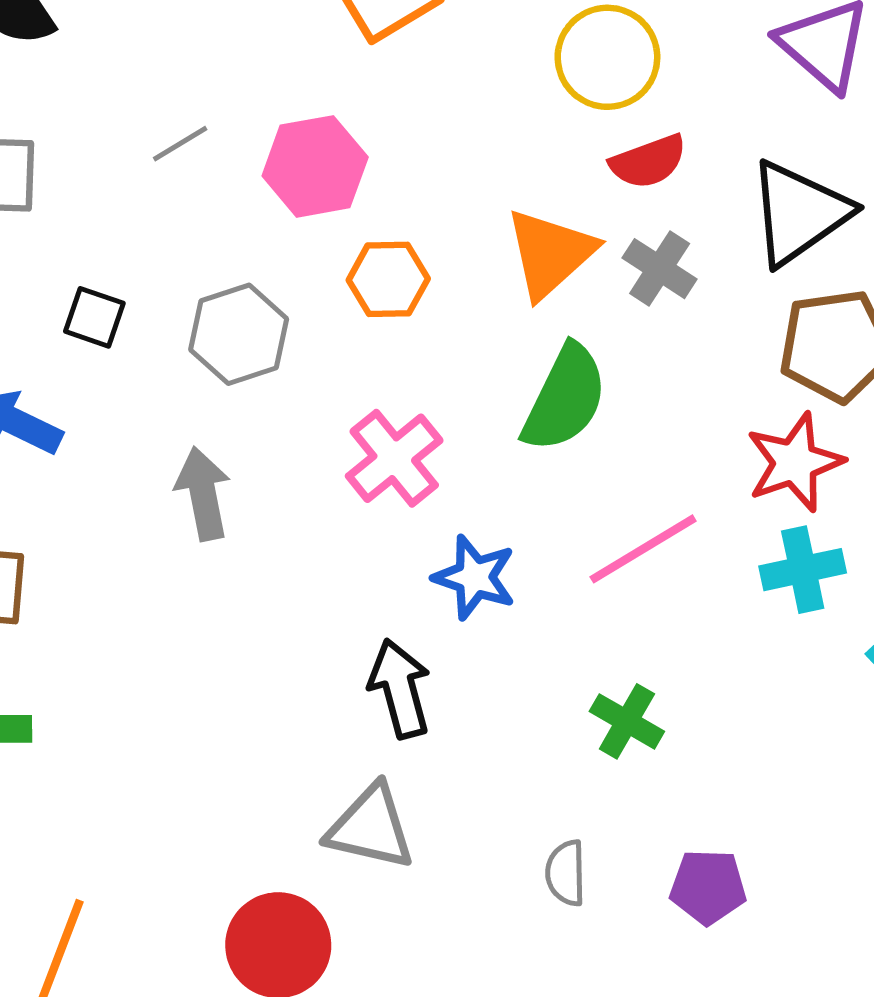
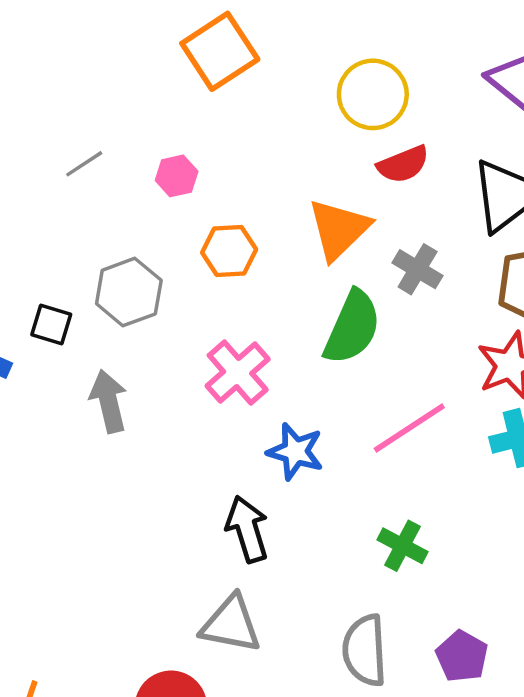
pink hexagon: (315, 166) -> (177, 176), size x0.6
gray cross: (660, 269) -> (418, 269), moved
black square: (94, 317) -> (51, 325), moved
gray semicircle: (566, 873) -> (365, 650), size x1.6
purple pentagon: (708, 887) -> (462, 656), turned 30

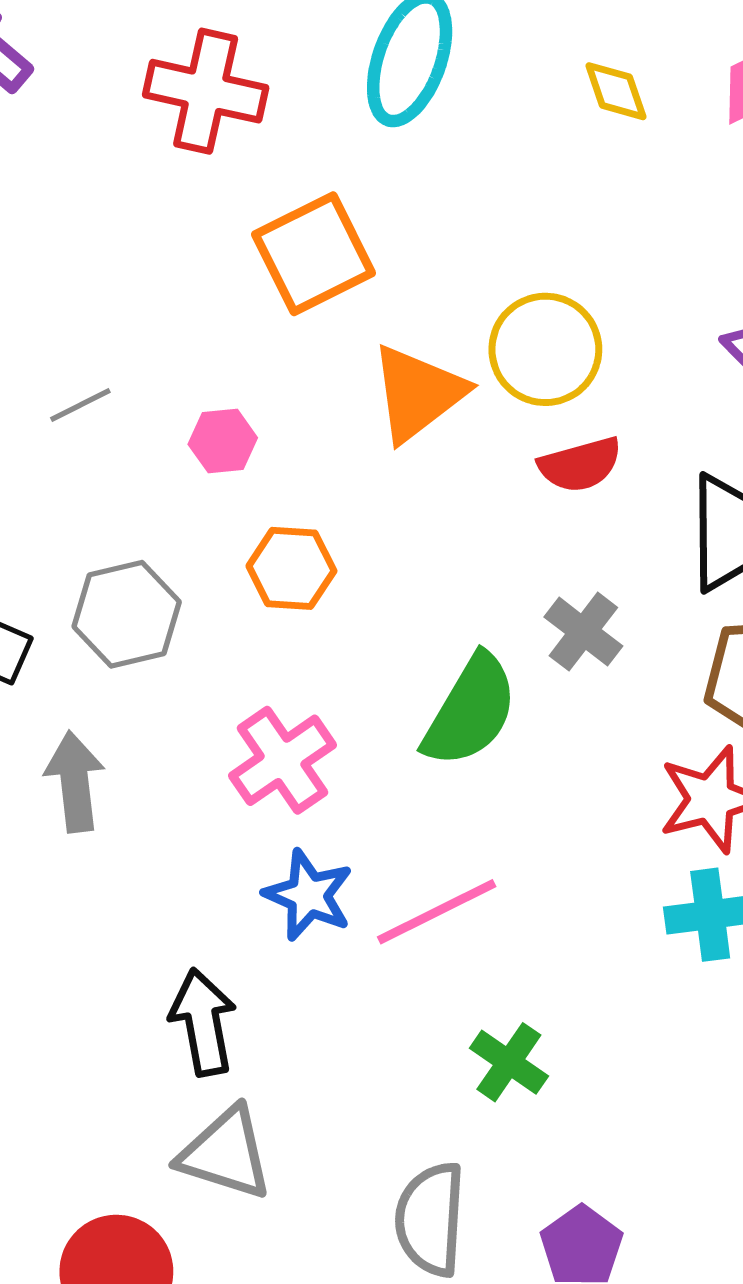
orange triangle: (339, 229) -> (418, 393), moved
pink line: (409, 428) -> (437, 912), moved
blue star: (295, 451) -> (309, 895), moved
black arrow: (247, 529) -> (203, 1022), moved

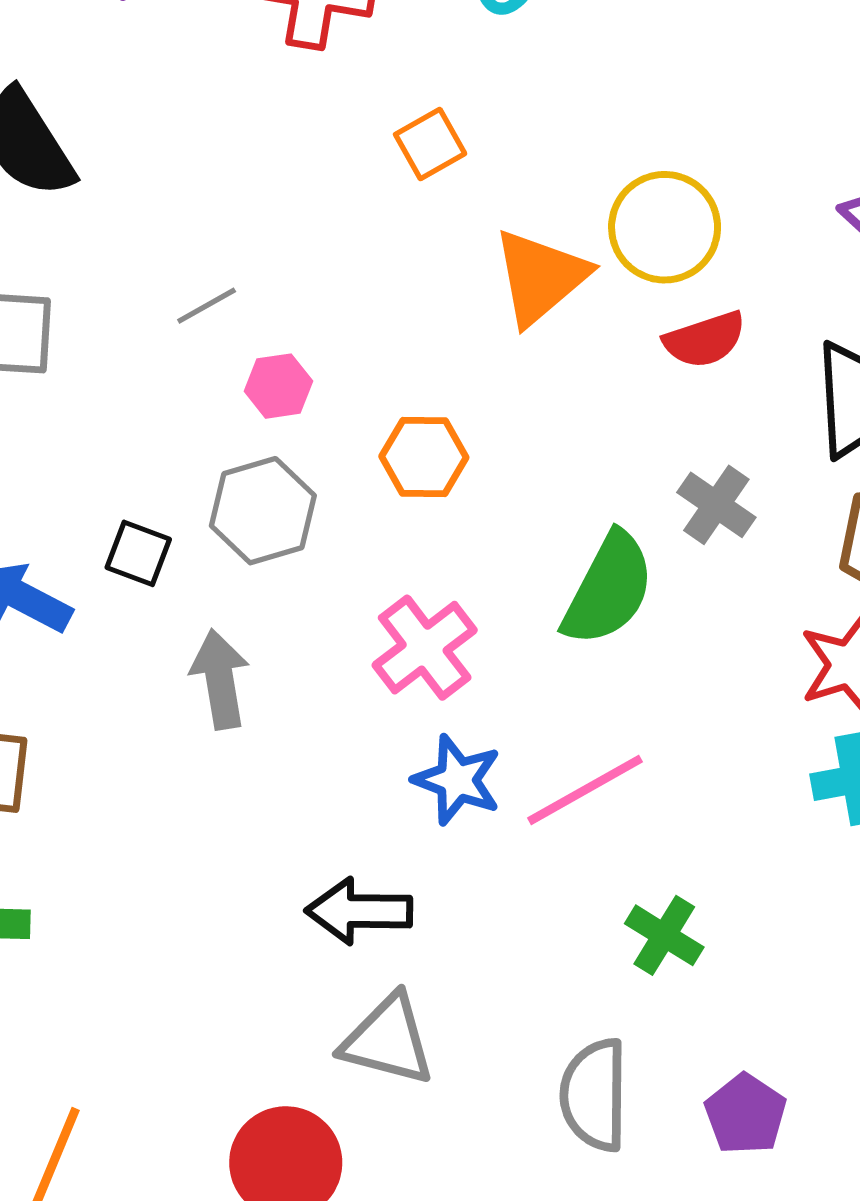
orange square: (314, 254) -> (430, 144), size x0.6
pink hexagon: (223, 441) -> (278, 386), moved
black arrow: (203, 1022) -> (359, 911), turned -76

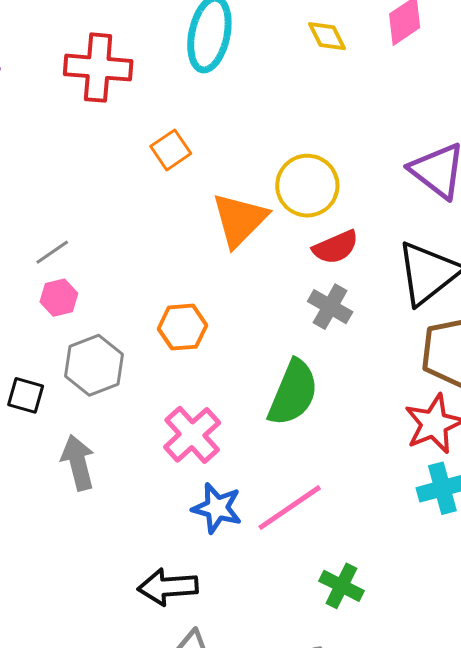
pink hexagon: (278, 386) -> (59, 298), moved
gray cross: (716, 505) -> (330, 307), moved

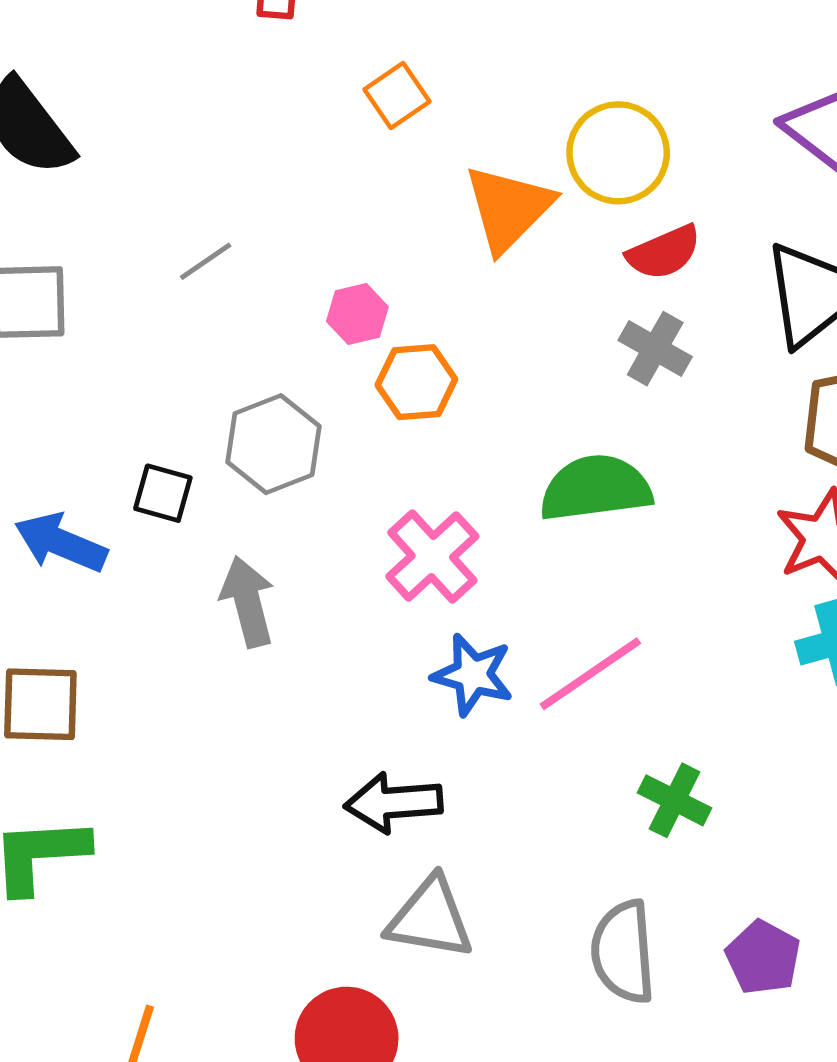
pink hexagon: (59, 298) -> (357, 314), moved
green semicircle: (293, 393) -> (596, 488), turned -120

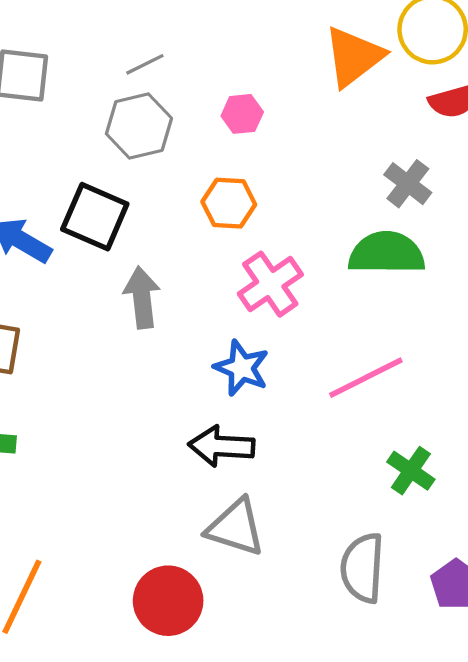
gray cross: (655, 349) -> (408, 184), moved
orange hexagon: (416, 382) -> (229, 203), moved
gray hexagon: (273, 444) -> (139, 126), moved
black square: (163, 493) -> (95, 217), size x1.6
blue star: (473, 675) -> (242, 368), moved

